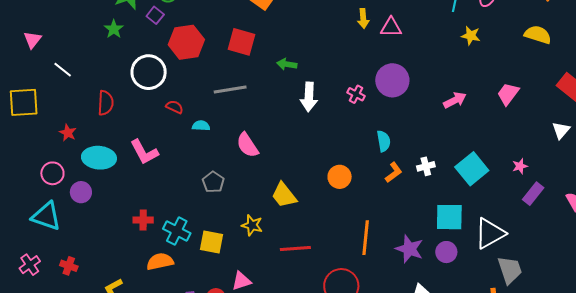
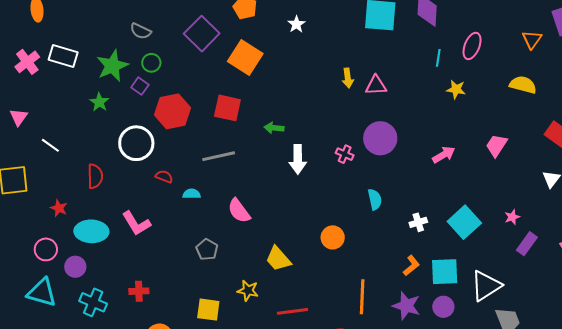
orange L-shape: (394, 172) -> (411, 266), moved
cyan cross: (177, 231) -> (93, 302), moved

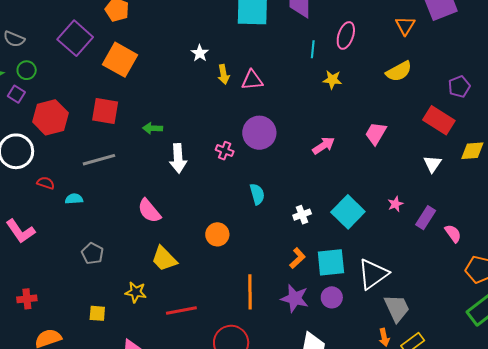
white star: (296, 24) -> (200, 53), moved
yellow semicircle: (523, 85) -> (399, 71), turned 140
pink semicircle: (239, 211) -> (149, 211), moved
purple rectangle: (527, 244) -> (426, 218), moved
yellow square: (208, 310) -> (97, 313), size x0.7

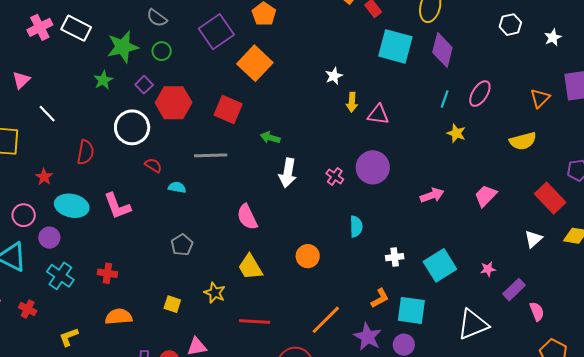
purple square: (16, 94) -> (144, 85), moved
white triangle: (373, 274) -> (473, 324), moved
orange line: (250, 292) -> (326, 320), turned 32

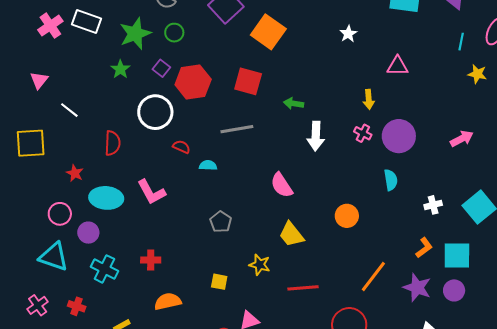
yellow arrow: (352, 102) -> (369, 99), moved
purple circle: (373, 167) -> (399, 136), moved

